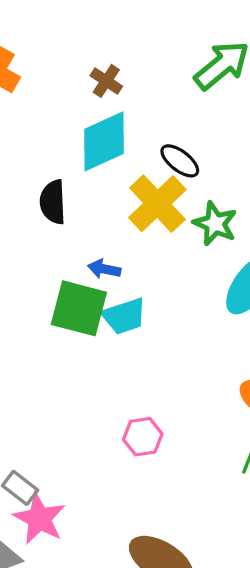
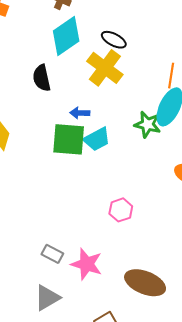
green star: (215, 224) -> (147, 124), moved
pink star: (39, 519) -> (87, 264), moved

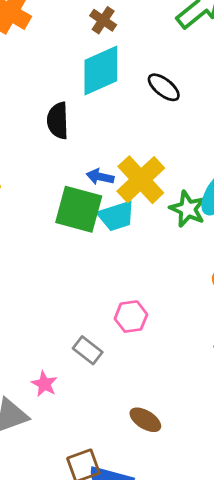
yellow cross: (105, 68) -> (141, 180), moved
gray rectangle: (52, 254) -> (88, 350), moved
pink star: (87, 264) -> (44, 384), moved, size x0.6
brown ellipse: (145, 283) -> (145, 420), size x0.6

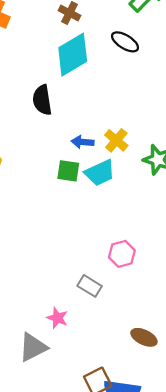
black ellipse: (164, 87) -> (125, 42), moved
yellow cross: (141, 180) -> (116, 140), size x0.6
green square: (79, 209) -> (68, 171), size x0.6

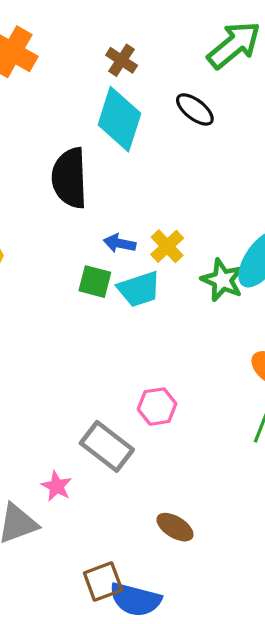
cyan diamond: (73, 55) -> (119, 119), turned -48
black semicircle: (42, 100) -> (70, 178), size x1.4
gray rectangle: (90, 286) -> (107, 446), size x1.5

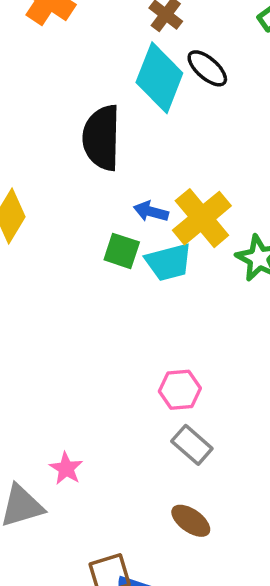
black ellipse: (195, 109) -> (207, 68), moved
yellow cross: (167, 246) -> (202, 218), size x1.6
gray rectangle: (107, 446) -> (192, 445), moved, size x0.7

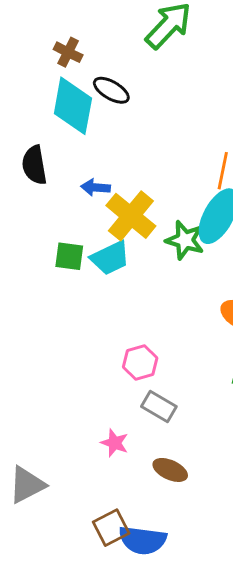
black semicircle: (102, 138) -> (34, 165), size x0.7
blue arrow: (151, 211) -> (96, 187), moved
pink star: (66, 469) -> (115, 443), moved

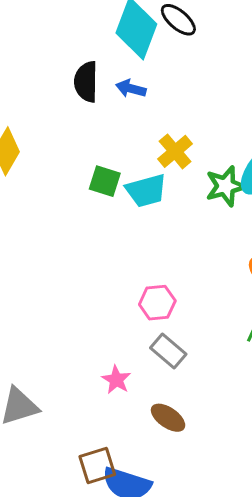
blue arrow: (96, 187) -> (131, 89), moved
yellow cross: (131, 216) -> (175, 151), size x0.7
green star: (185, 240) -> (226, 186), turned 30

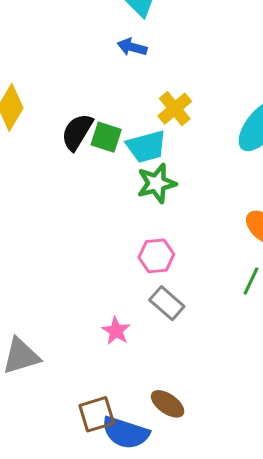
black semicircle: (86, 82) -> (77, 132), moved, turned 30
green star: (226, 186) -> (157, 183), moved
brown ellipse: (168, 418) -> (168, 404), moved

